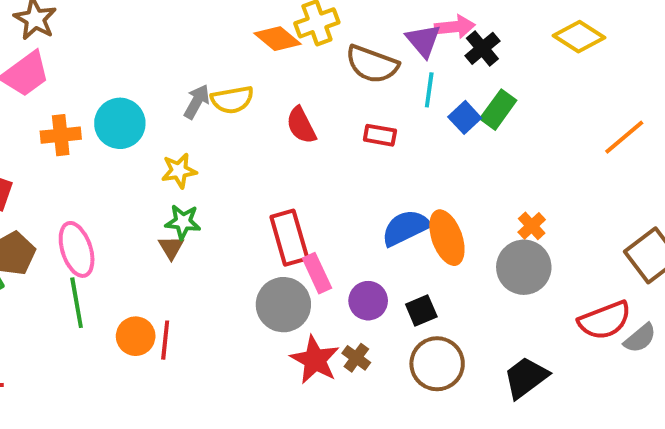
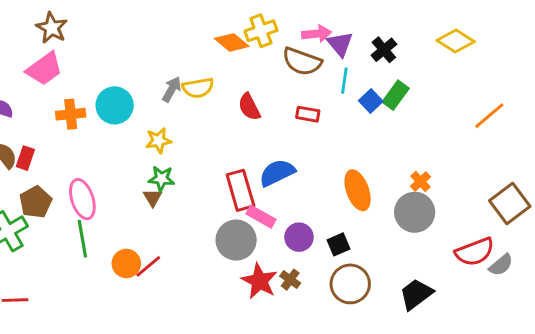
pink arrow: (455, 27) -> (317, 34), moved
blue semicircle: (406, 228) -> (277, 173), moved
pink rectangle: (317, 273) -> (261, 217), turned -36
red line: (165, 340) -> (148, 266), turned 44

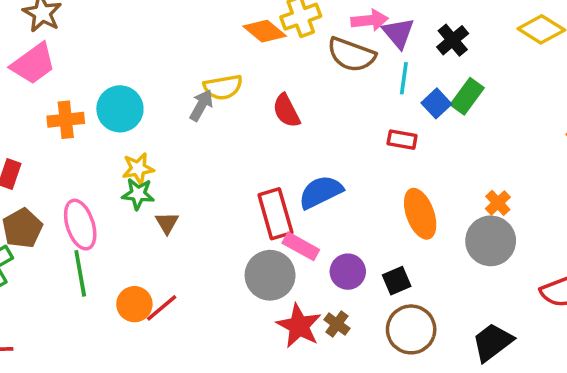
gray arrow: (172, 89) -> (201, 105), moved
red rectangle: (308, 114) -> (402, 140), moved
yellow star: (158, 141) -> (138, 169), moved
green star: (161, 179) -> (138, 194), moved

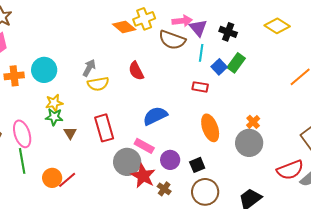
black cross: (453, 40) -> (228, 32), turned -30
yellow semicircle: (223, 87) -> (98, 84), moved
red rectangle: (275, 214) -> (104, 128), moved
red star: (299, 326) -> (143, 176), moved

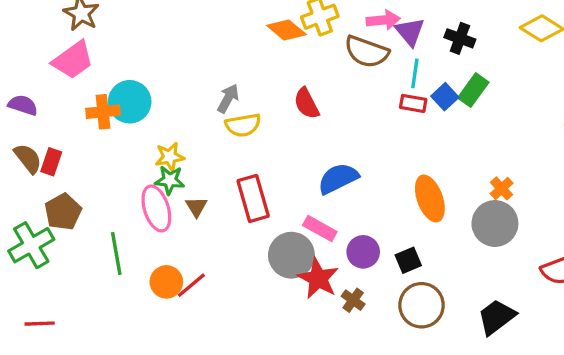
cyan circle: (44, 70) -> (130, 102), moved
red rectangle: (200, 87) -> (413, 103), moved
pink ellipse: (22, 134) -> (156, 208), moved

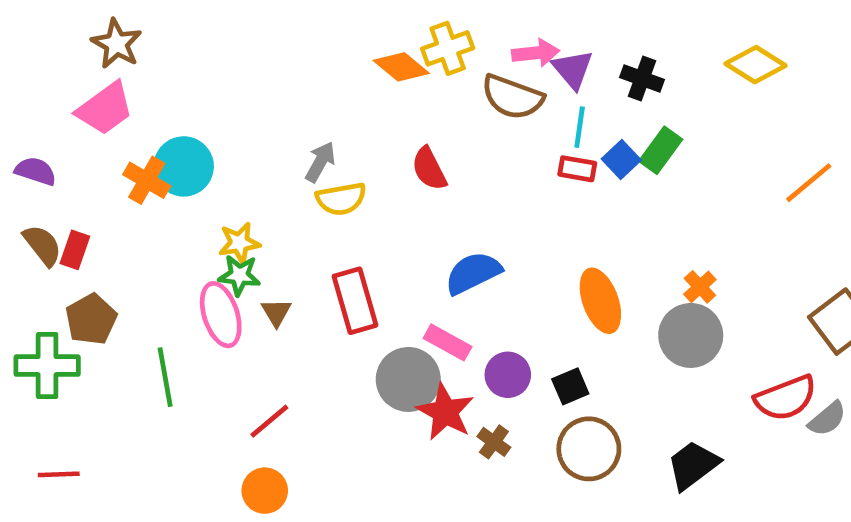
orange cross: (103, 112) -> (147, 180), turned 36
green cross: (31, 245) -> (47, 366), turned 30
orange circle: (166, 282) -> (265, 491), moved

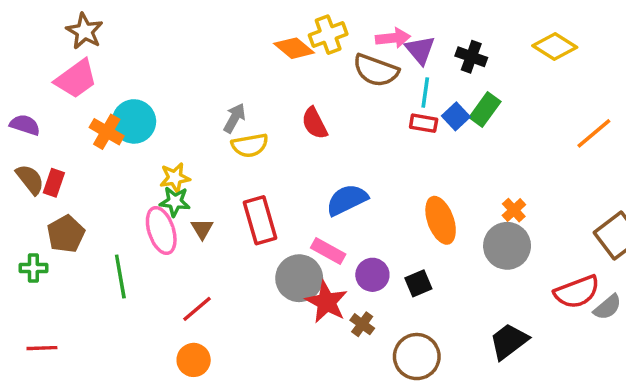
green cross: (47, 366) -> (33, 268), size x0.6
brown circle: (589, 449) -> (417, 357), moved

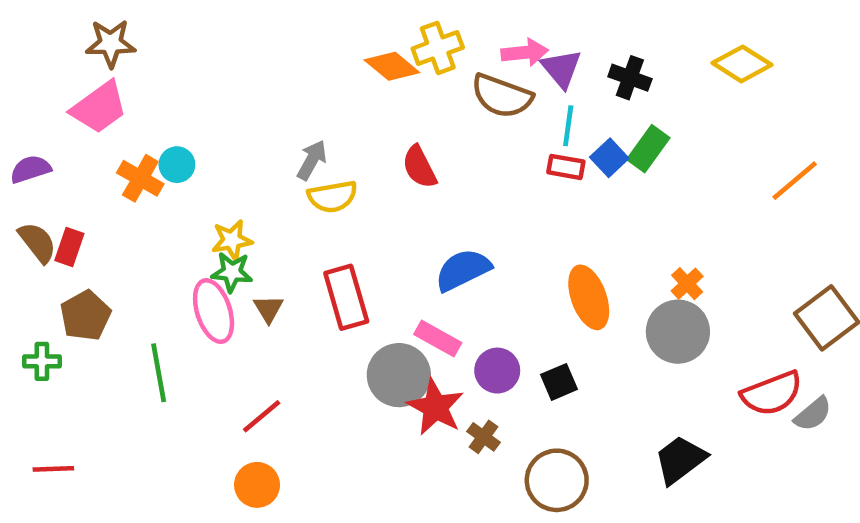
brown star: (85, 31) -> (111, 43), turned -30
cyan circle: (134, 121) -> (177, 165), size x0.6
purple semicircle: (25, 125) -> (31, 169), turned -36

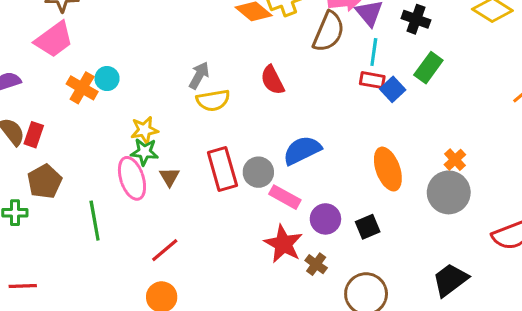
brown semicircle: (502, 96) -> (329, 32), turned -87
blue square: (609, 158) -> (393, 89), moved
gray circle: (399, 375) -> (258, 172), moved, size x0.7

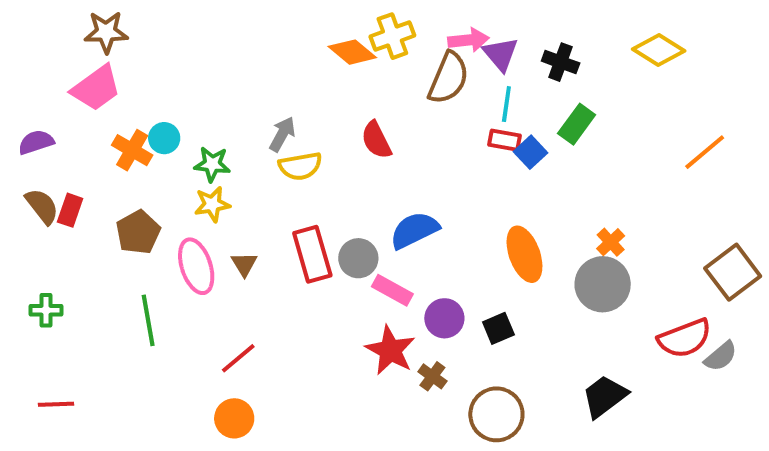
green star: (144, 152) -> (212, 164), moved
brown pentagon: (45, 181) -> (138, 232), moved

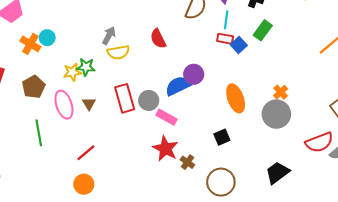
green star: (212, 164) -> (86, 67), moved
purple circle: (444, 318) -> (194, 74), moved

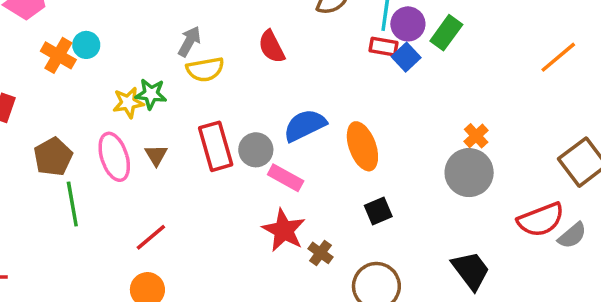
purple circle: (194, 74) -> (408, 24), moved
brown pentagon: (34, 87) -> (53, 157), moved
orange ellipse: (236, 98) -> (362, 146), moved
black trapezoid: (277, 173) -> (471, 270), turned 90

